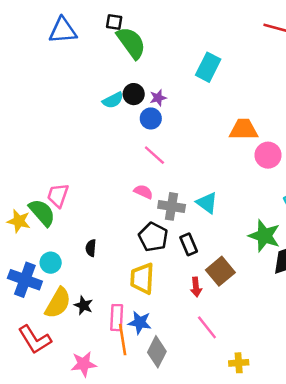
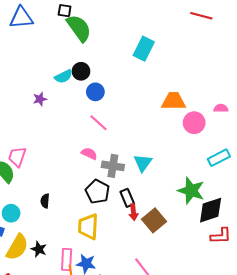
purple star: (158, 98) -> (40, 99), moved
cyan triangle: (207, 203) -> (143, 163), turned 30
red arrow: (196, 287) -> (133, 212), moved

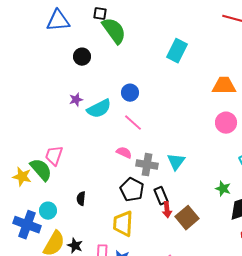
black circle: (81, 71) -> (82, 57), moved
cyan semicircle: (64, 76) -> (99, 109), moved, size x1.4
orange trapezoid: (174, 101) -> (224, 86), moved
green star: (191, 191) -> (223, 189), size x0.6

